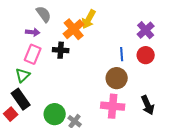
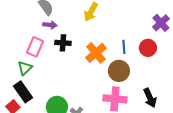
orange cross: (74, 29) -> (96, 53), moved
purple cross: (146, 30) -> (161, 23), moved
purple arrow: (33, 32) -> (50, 25), moved

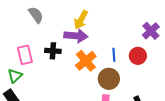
purple arrow: (50, 25) -> (76, 36), moved, size x1.6
pink rectangle: (35, 47) -> (25, 55), turned -36

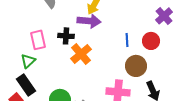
orange cross: (86, 61) -> (81, 54), moved
brown circle: (109, 79) -> (136, 66), moved

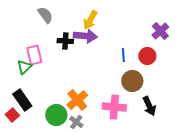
black cross: (66, 36) -> (65, 41), moved
orange cross: (81, 54) -> (77, 100), moved
green triangle: (28, 61) -> (24, 67), moved

